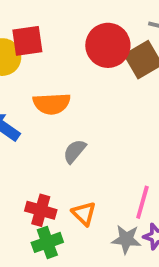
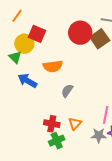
red square: (27, 41) -> (37, 34), turned 36
orange triangle: (84, 214) -> (75, 123), turned 32

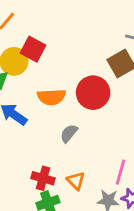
red circle: (80, 33) -> (93, 93), moved
orange triangle: (75, 123) -> (76, 181), turned -32

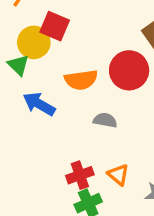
gray semicircle: (69, 133) -> (105, 120), turned 66
red cross: (43, 178) -> (80, 175), turned -30

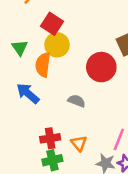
yellow circle: (34, 42) -> (57, 45), moved
orange semicircle: (81, 80) -> (43, 65), moved, turned 95
blue arrow: (39, 104) -> (28, 93), moved

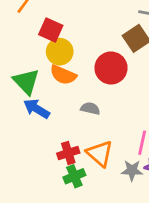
green triangle: (20, 48) -> (26, 81), moved, size x1.5
orange semicircle: (43, 65) -> (63, 75), moved, turned -65
orange triangle: (79, 143) -> (100, 154), size x1.5

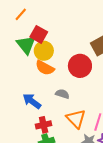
green triangle: (26, 81) -> (26, 45), moved
blue arrow: (37, 109) -> (32, 101), moved
orange triangle: (100, 154) -> (76, 119), moved

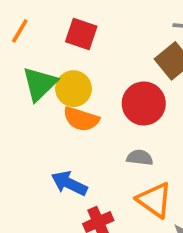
red square: (39, 34) -> (81, 34), moved
green triangle: (26, 45) -> (40, 84), turned 35
gray semicircle: (62, 94) -> (140, 158), moved

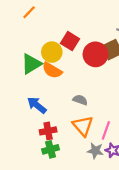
red square: (81, 34) -> (70, 41), moved
green triangle: (40, 84) -> (31, 64), moved
red circle: (144, 103) -> (95, 54), moved

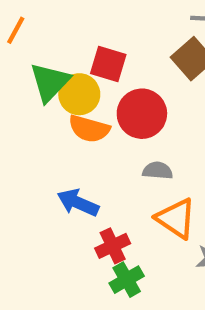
red circle: (95, 54) -> (142, 114), moved
green triangle: (31, 64) -> (50, 82), moved

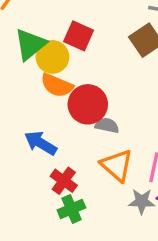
red circle: (142, 114) -> (88, 104), moved
red cross: (113, 246) -> (64, 181), turned -36

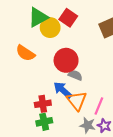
orange semicircle: (57, 85) -> (25, 53), moved
blue arrow: (41, 143) -> (63, 90), moved
red cross: (64, 181) -> (43, 104), turned 35

